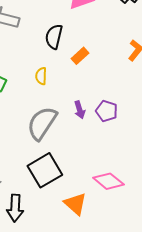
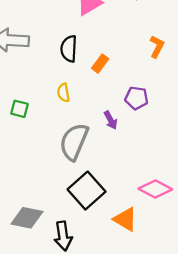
purple pentagon: (107, 111) -> (136, 98), moved

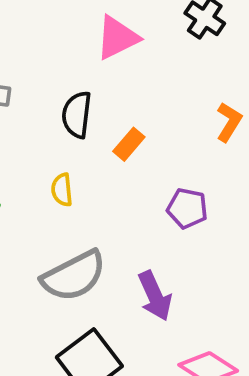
purple arrow: (111, 120) -> (155, 296), moved, size x1.5
gray semicircle: (74, 142) -> (74, 276), turned -144

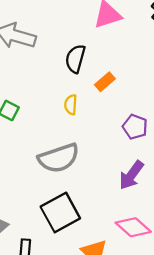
yellow semicircle: (62, 190) -> (71, 105), moved
purple arrow: (155, 296) -> (131, 175), moved, turned 52

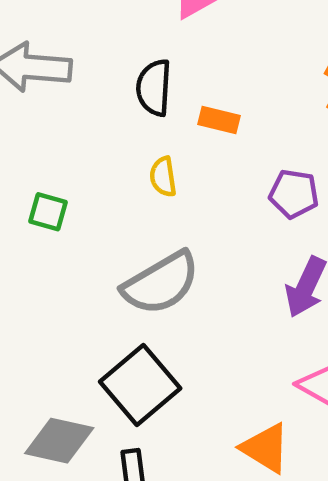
orange rectangle: (105, 82) -> (219, 120), turned 66
black square: (60, 213) -> (140, 385), moved

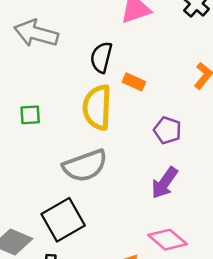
yellow semicircle: (163, 177) -> (97, 107), size x2.0
green square: (48, 212) -> (30, 115), turned -30

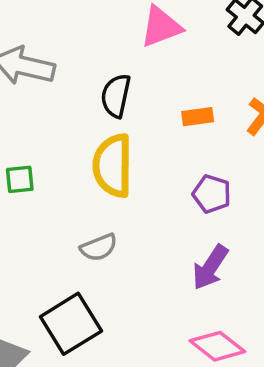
orange rectangle: (134, 82) -> (198, 117), moved, turned -30
gray semicircle: (85, 166) -> (99, 247), size x0.6

